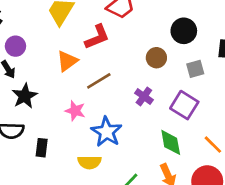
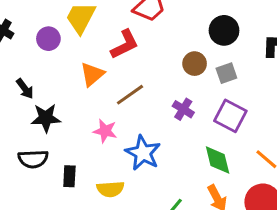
purple circle: (15, 46) -> (48, 39), moved
gray square: (195, 69) -> (226, 73), moved
black star: (25, 96) -> (46, 118), turned 30
yellow semicircle: (89, 162) -> (110, 189), moved

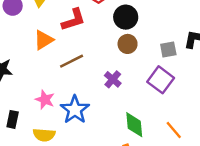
black circle: (224, 30) -> (126, 17), moved
gray square: (226, 73) -> (168, 49), moved
purple square: (230, 116) -> (161, 80), moved
pink star: (105, 131) -> (45, 100), moved

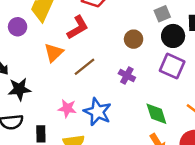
black circle: (126, 17) -> (173, 36), moved
gray square: (168, 49) -> (162, 14), moved

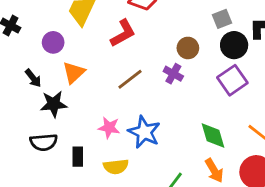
purple circle: (18, 27) -> (53, 42), moved
orange triangle: (54, 53) -> (74, 73), moved
purple square: (172, 66) -> (232, 80), turned 30
purple cross: (127, 75) -> (173, 74), moved

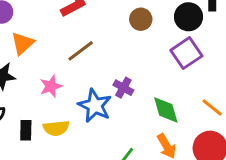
purple cross: (173, 74) -> (123, 88), moved
pink star: (109, 128) -> (51, 86), moved, turned -30
yellow semicircle: (116, 167) -> (56, 128), moved

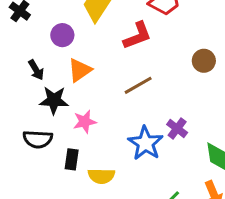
pink star: (51, 86) -> (85, 122), moved
yellow semicircle: (56, 128) -> (101, 176), moved

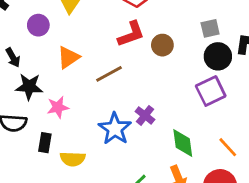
red L-shape: (137, 36) -> (131, 34), moved
brown circle: (204, 61) -> (162, 45), moved
orange triangle: (80, 70) -> (68, 57), moved

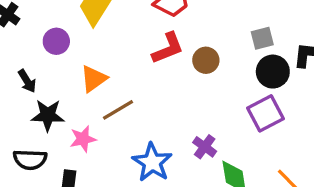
brown line: (109, 74) -> (118, 110), moved
purple cross: (145, 115) -> (205, 147), moved

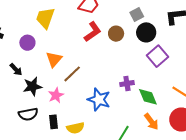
gray square: (262, 38) -> (137, 15), moved
black circle: (273, 72) -> (146, 32), moved
purple cross: (205, 147) -> (127, 84), turned -32

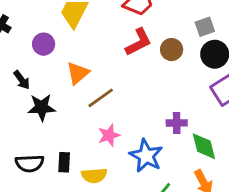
pink star: (56, 95) -> (109, 135), moved
blue star: (99, 100) -> (146, 156), moved
black semicircle: (28, 114) -> (30, 163), moved

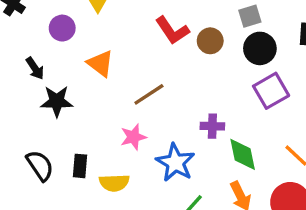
red L-shape: (139, 42) -> (172, 30), turned 80
orange triangle: (78, 73) -> (100, 63), turned -45
brown line: (101, 98) -> (149, 94), moved
black semicircle: (30, 163) -> (40, 166), turned -124

